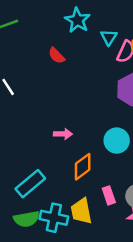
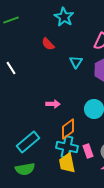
cyan triangle: (109, 37) -> (76, 62), moved
cyan cross: (54, 218) -> (67, 147), moved

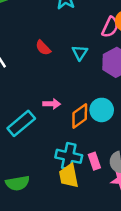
red semicircle: (48, 44) -> (43, 48), moved
orange diamond: (68, 129) -> (80, 116), moved
cyan rectangle: (28, 142) -> (21, 123), moved

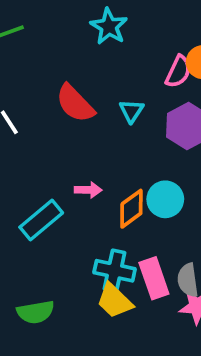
red semicircle: (43, 48) -> (75, 103), size x1.6
pink rectangle: (94, 161) -> (154, 278), size x1.5
yellow trapezoid: (69, 176) -> (115, 301), turned -35

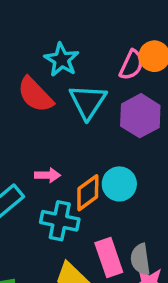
cyan star: (109, 26) -> (62, 60), moved
cyan triangle: (131, 111) -> (88, 102), size x1.6
cyan cross: (115, 271) -> (60, 221), moved

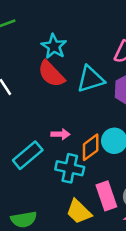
cyan star: (62, 60) -> (54, 46), moved
cyan triangle: (88, 102) -> (91, 79), turned 40

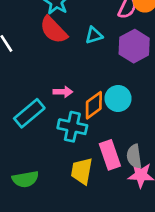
cyan triangle: (91, 79) -> (94, 35), size x0.6
yellow trapezoid: (79, 212) -> (82, 171), turned 56

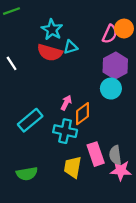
red semicircle: (54, 30) -> (50, 53), turned -30
cyan triangle: (94, 35) -> (71, 47), moved
pink arrow: (63, 92) -> (66, 103), moved, turned -64
cyan circle: (118, 98) -> (111, 89), moved

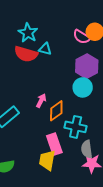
pink semicircle: (110, 34) -> (82, 37), turned 96
cyan triangle: (71, 47) -> (45, 49), turned 32
cyan cross: (65, 131) -> (76, 127), moved
pink rectangle: (96, 154) -> (54, 144), moved

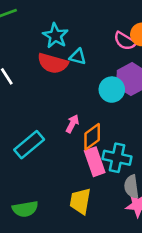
cyan circle: (83, 87) -> (112, 90), moved
pink rectangle: (54, 144) -> (95, 162), moved

